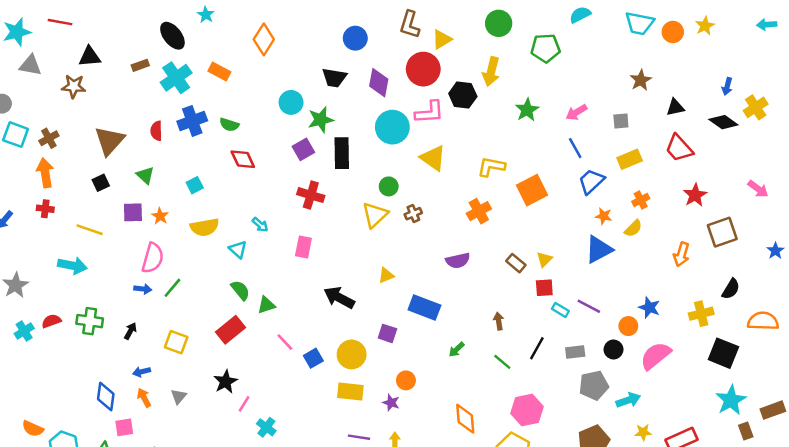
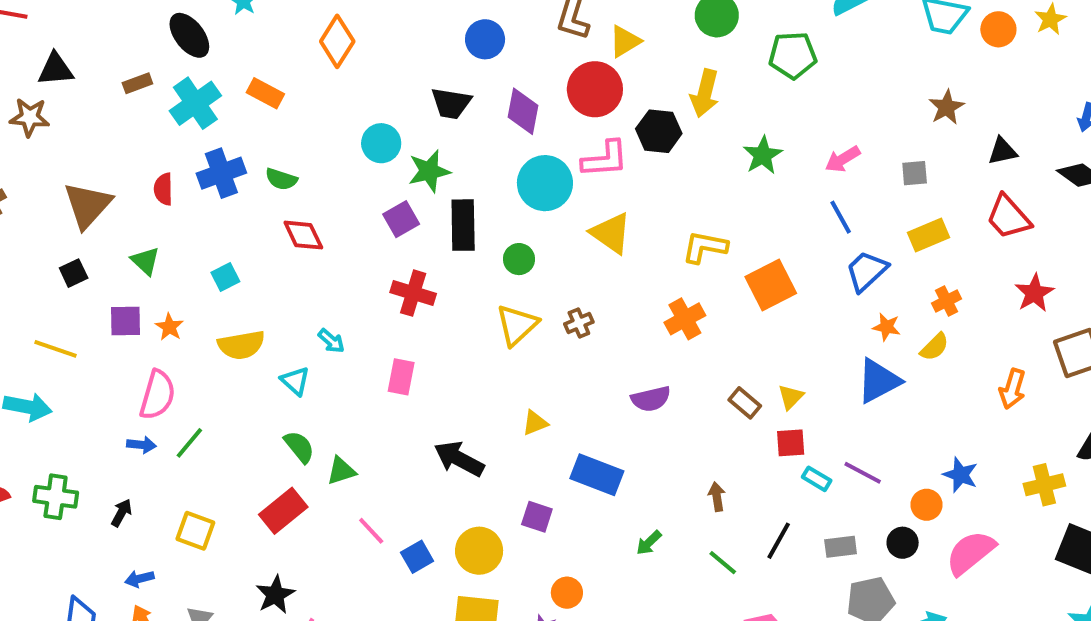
green circle: (389, 186) -> (519, 259), moved

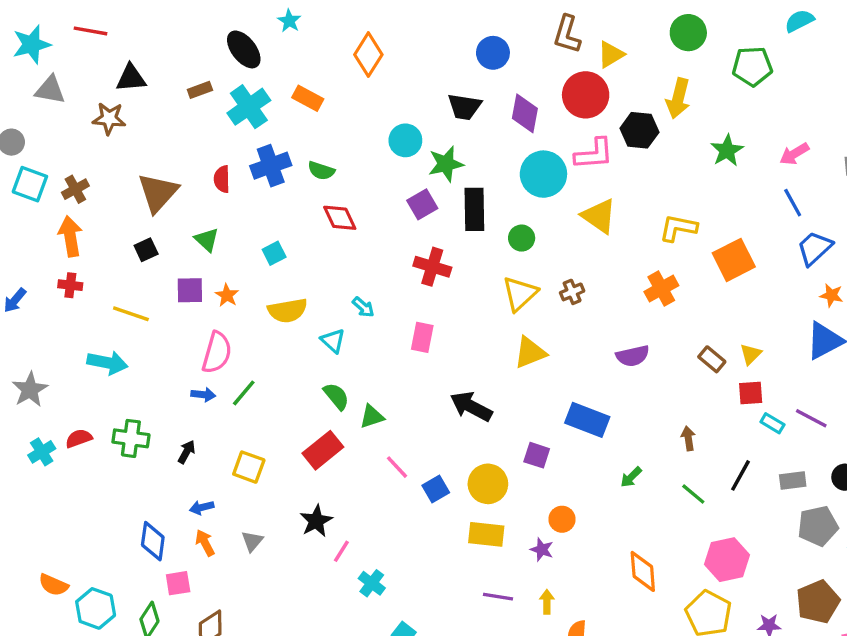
yellow triangle: (535, 423) -> (530, 353), moved, size x1.5

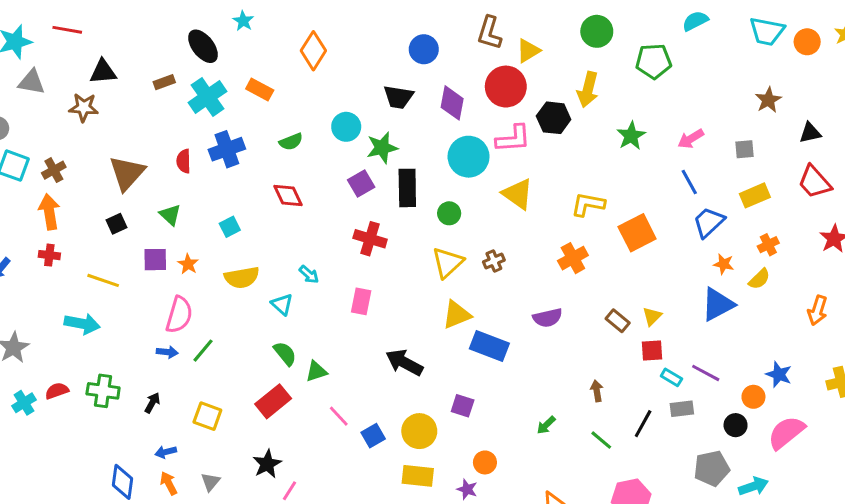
green semicircle: (321, 171) -> (291, 142), moved, turned -40
blue rectangle: (587, 420) -> (489, 346), moved
gray rectangle: (793, 481) -> (682, 409), moved

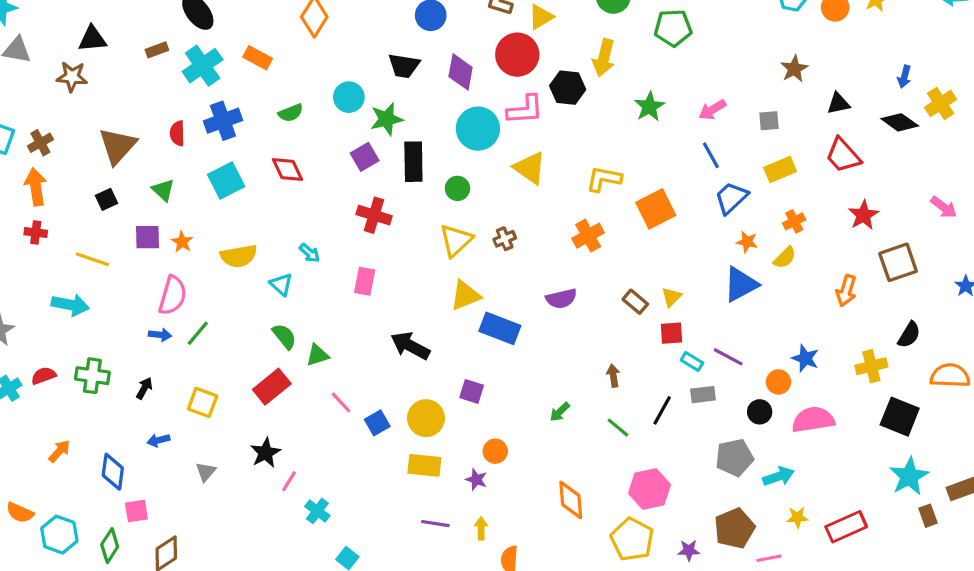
cyan square: (230, 227) -> (226, 181), moved, size x1.6
pink semicircle: (786, 433) -> (813, 420), turned 30
orange arrow: (169, 483) -> (59, 451), moved, turned 70

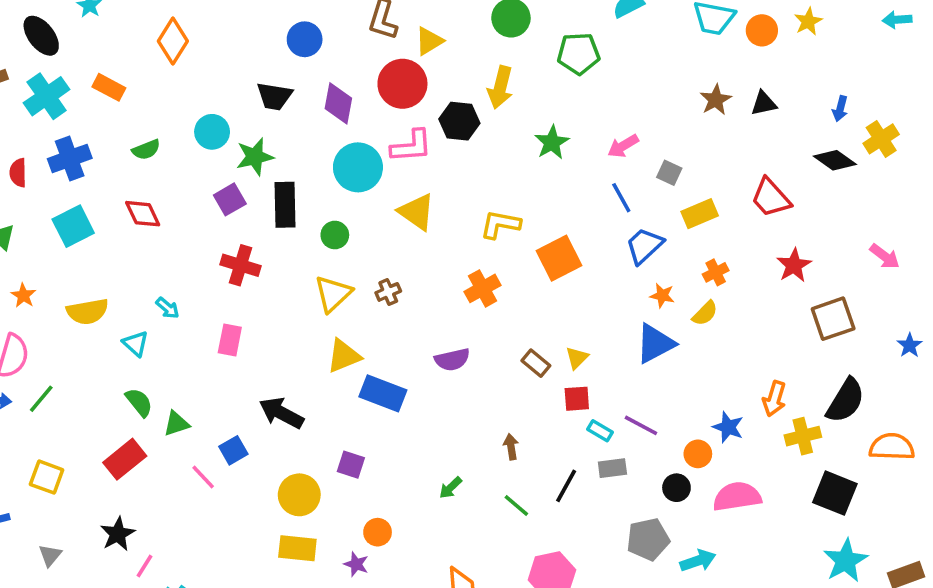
black triangle: (838, 103) -> (764, 103), moved
gray square: (769, 121) -> (669, 173), moved, turned 30
orange arrow: (846, 291) -> (774, 399), moved
black semicircle: (909, 335) -> (846, 401), size x1.5
blue square: (377, 423) -> (233, 450), moved

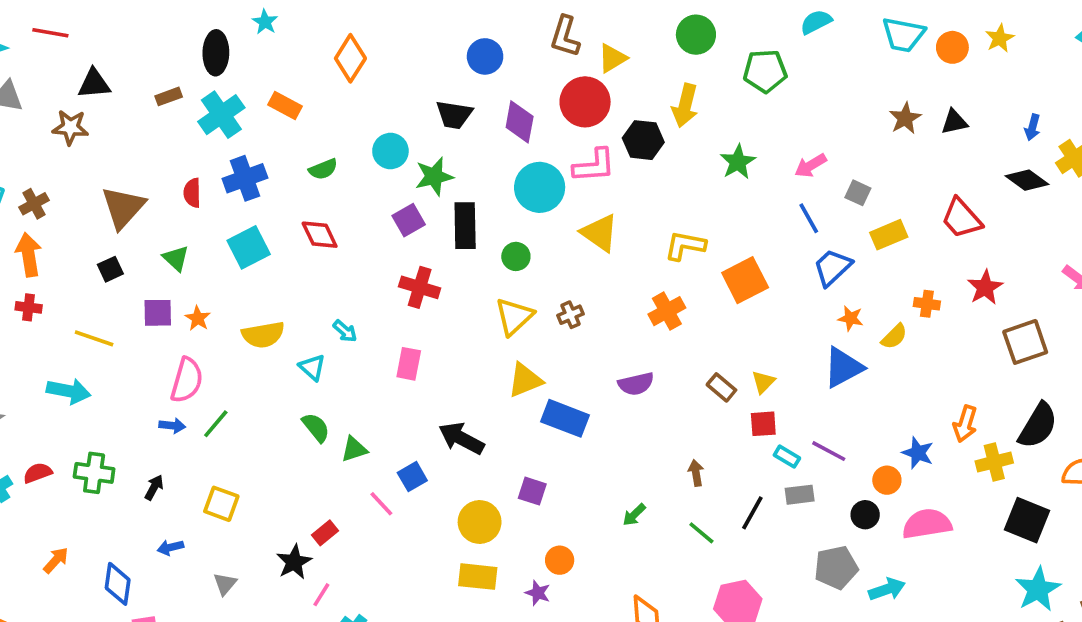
black ellipse: (41, 36) -> (216, 53), turned 39
orange cross: (716, 272) -> (927, 304), moved, turned 35
red rectangle: (125, 459) -> (325, 533), moved, size x0.6

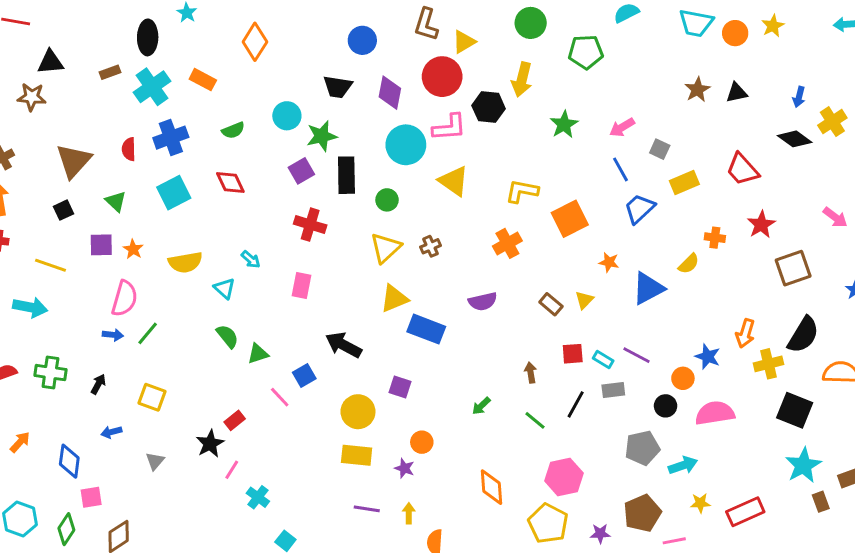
orange star: (851, 318) -> (609, 262), moved
red square: (763, 424) -> (573, 354), moved

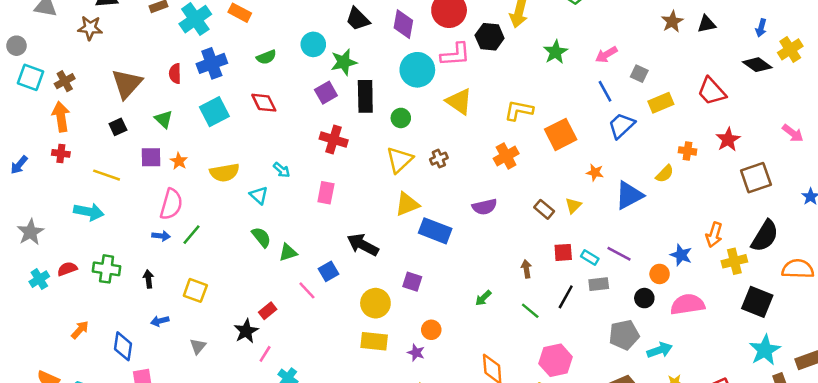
black trapezoid: (338, 87) -> (358, 19), turned 36
black arrow: (98, 384) -> (148, 279), turned -36

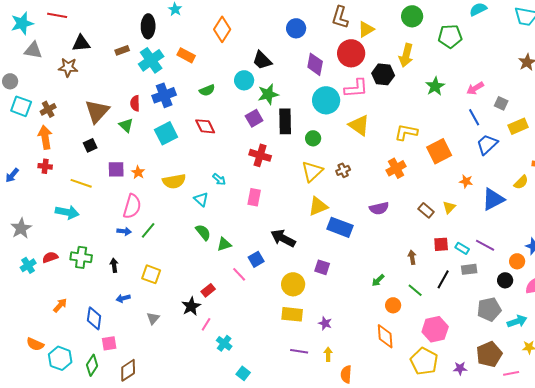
black trapezoid: (358, 19) -> (262, 60), moved
green triangle: (164, 119) -> (126, 125), moved
orange circle: (431, 330) -> (393, 305), moved

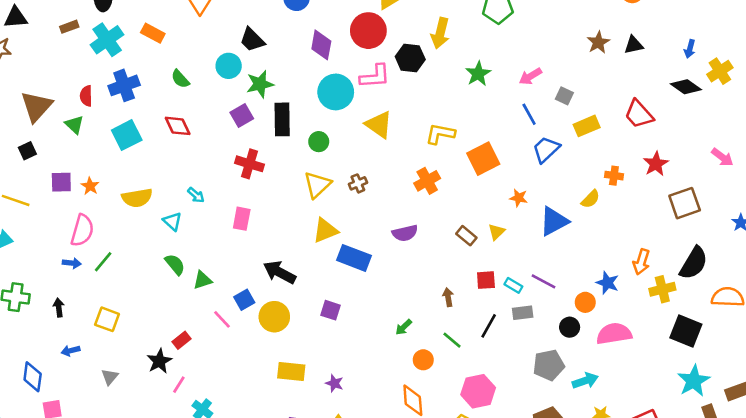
green semicircle: (207, 90) -> (180, 79), turned 70
yellow circle: (293, 284) -> (274, 317), moved

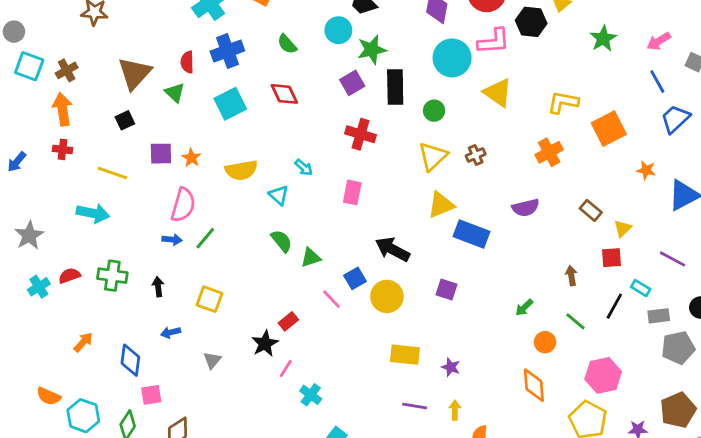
yellow triangle: (496, 232) -> (623, 228), moved
cyan rectangle: (513, 285) -> (641, 288), moved
gray rectangle: (523, 313) -> (659, 316), moved

